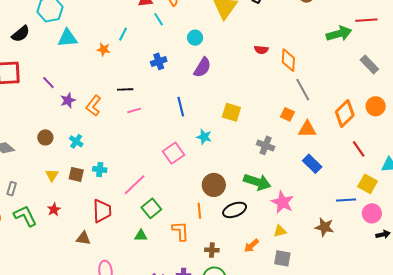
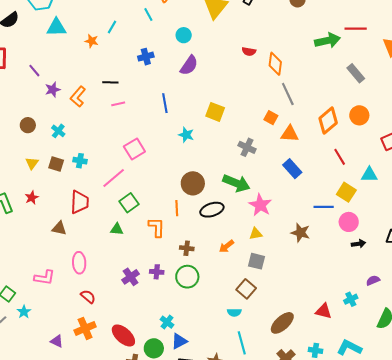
pink square: (173, 153) -> (134, 149), moved

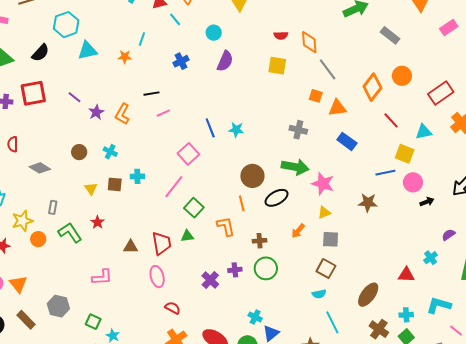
blue line: (165, 103) -> (210, 128), moved
yellow square: (215, 112) -> (277, 66), moved
red trapezoid: (80, 202) -> (162, 243), moved
pink L-shape: (44, 278) -> (102, 277), moved

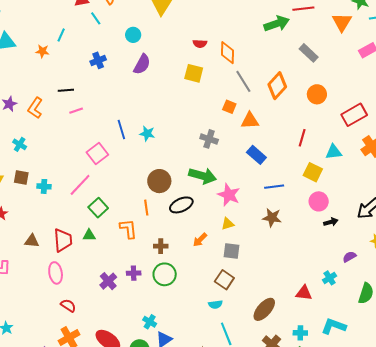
orange diamond: (372, 87) -> (277, 86), moved
red line: (391, 120) -> (302, 138), turned 54
blue line: (385, 173) -> (274, 187), moved
cyan cross: (137, 176) -> (44, 186), moved

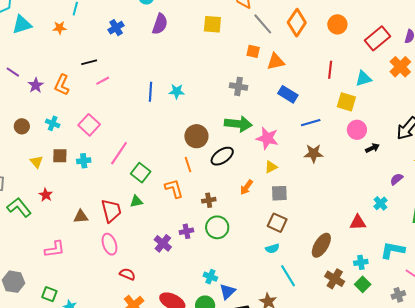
blue line: (121, 129) -> (150, 92), turned 30
pink square: (97, 154) -> (89, 125), moved

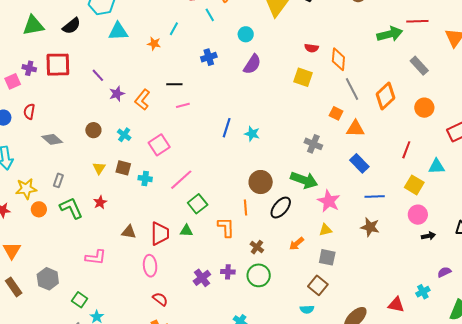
black ellipse: (222, 156) -> (281, 208), turned -30
brown cross: (209, 200) -> (257, 247), turned 32

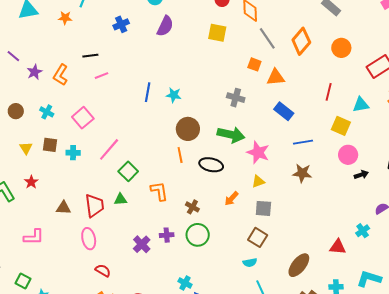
brown circle: (261, 182) -> (188, 129), moved
orange line: (245, 207) -> (180, 155), moved
black ellipse: (281, 208) -> (211, 165), turned 70

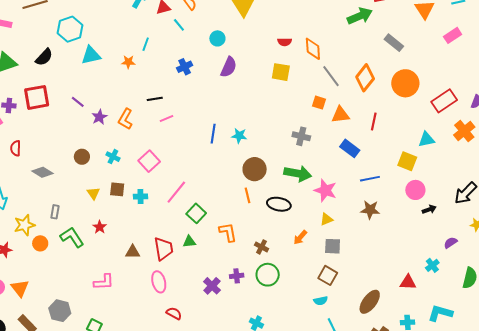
orange circle: (341, 48) -> (405, 83), size x1.4
red line: (329, 92) -> (374, 122), moved

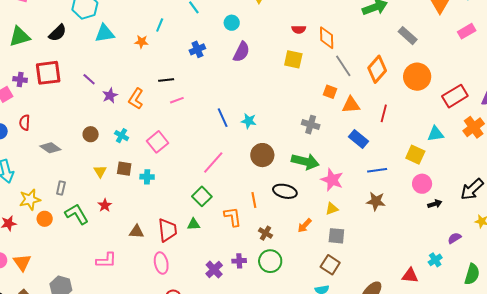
blue line: (213, 134) -> (223, 118), turned -36
pink line: (176, 192) -> (213, 163), moved
orange line: (248, 195) -> (254, 200), moved

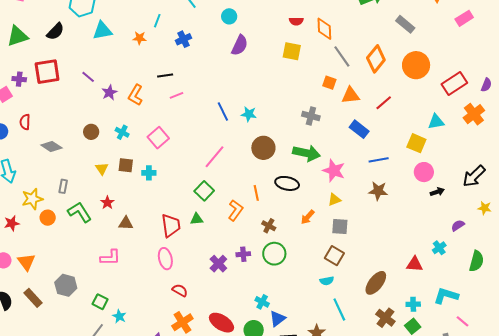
blue cross: (197, 49) -> (184, 39), moved
red line: (384, 113) -> (384, 103), turned 36
orange L-shape: (233, 217) -> (236, 210), turned 45
brown triangle: (137, 232) -> (126, 223), moved

